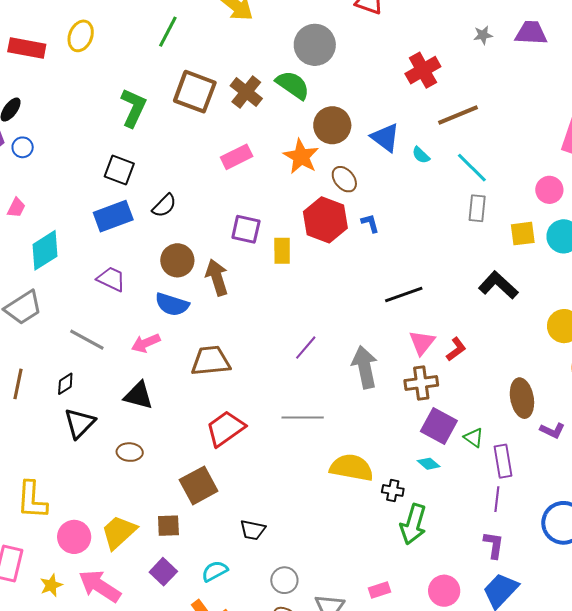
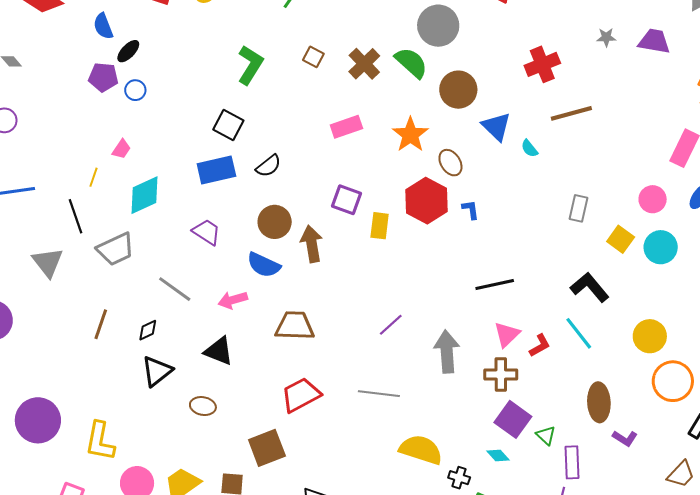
brown square: (195, 92) -> (313, 57), size x0.5
brown circle: (332, 125) -> (458, 90), moved
cyan line: (472, 168) -> (579, 333), moved
yellow square: (523, 234) -> (621, 239), turned 36

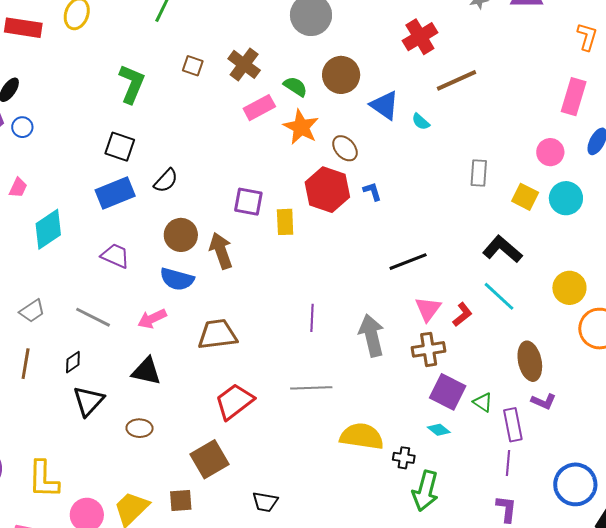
green semicircle: (411, 63) -> (295, 86), moved, size x0.7
pink rectangle: (346, 127) -> (259, 108), moved
gray trapezoid: (116, 249) -> (32, 311), moved, size x0.7
purple line: (391, 325) -> (312, 318), turned -36
purple L-shape: (625, 438) -> (544, 401), moved

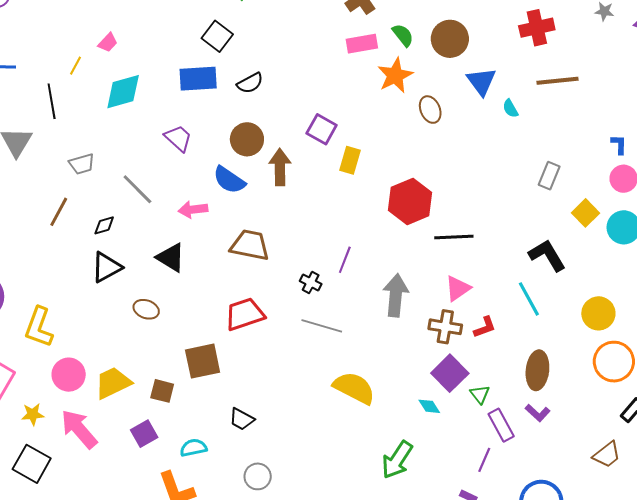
red hexagon: (327, 190) -> (410, 201), moved
blue L-shape: (372, 191) -> (619, 145), moved
red L-shape: (462, 314) -> (485, 327), moved
purple rectangle: (513, 425) -> (501, 425), turned -36
black cross: (404, 458) -> (311, 282), moved

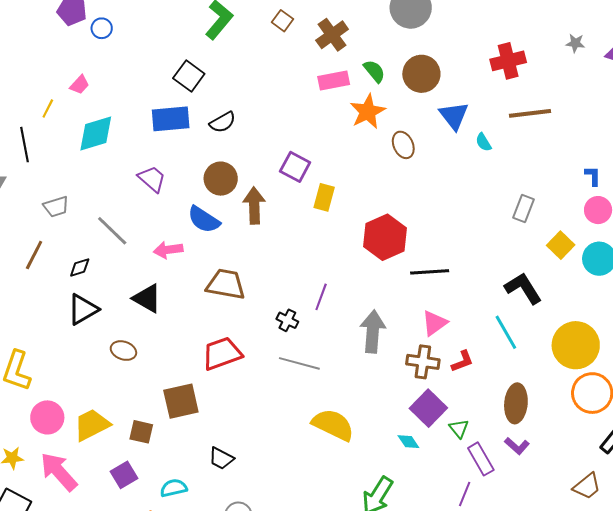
yellow circle: (598, 313) -> (576, 345), size x1.4

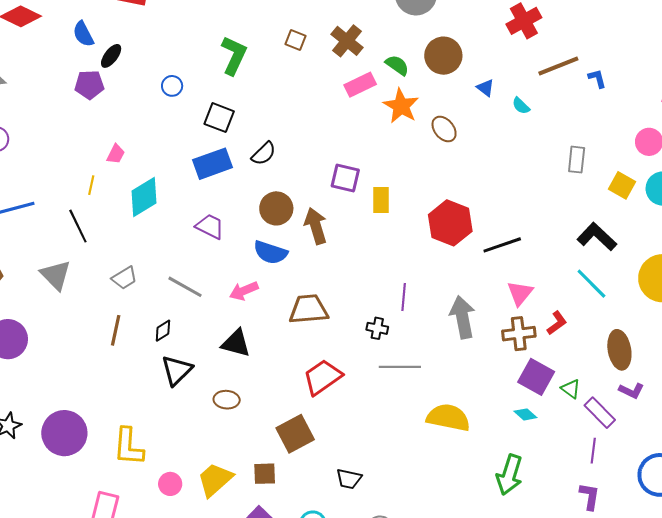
blue circle: (102, 28) -> (172, 86), moved
blue triangle: (454, 116) -> (485, 88), size x0.6
blue L-shape: (593, 176) -> (597, 79), moved
pink circle: (47, 417) -> (170, 484), size x0.7

